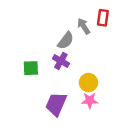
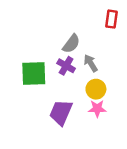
gray arrow: (84, 26) -> (91, 63), moved
green square: (31, 68) -> (34, 74), size x1.5

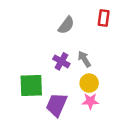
gray semicircle: (71, 44) -> (66, 25), moved
green square: (34, 74) -> (31, 86), moved

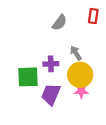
purple cross: (61, 61) -> (51, 64), moved, turned -32
yellow circle: (89, 83) -> (80, 75), size x1.5

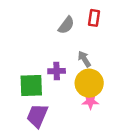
red rectangle: (93, 16) -> (94, 18), moved
purple trapezoid: (51, 94) -> (37, 116), moved

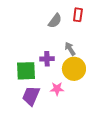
pink star: (90, 101) -> (57, 89), moved

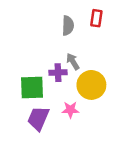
gray semicircle: (55, 21) -> (68, 26), turned -35
gray arrow: (70, 49) -> (73, 61), moved

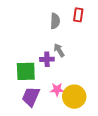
yellow circle: (91, 85) -> (74, 97), moved

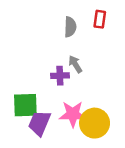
green square: (26, 71) -> (25, 105), moved
pink star: (57, 90) -> (73, 114), size x1.5

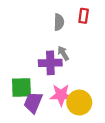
purple cross: (60, 76) -> (50, 63), size x1.5

